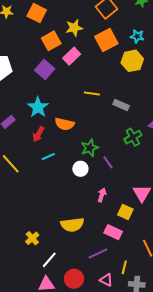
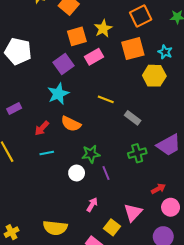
yellow star: (74, 28) -> (103, 29), turned -30
cyan star: (38, 107) -> (58, 94), moved

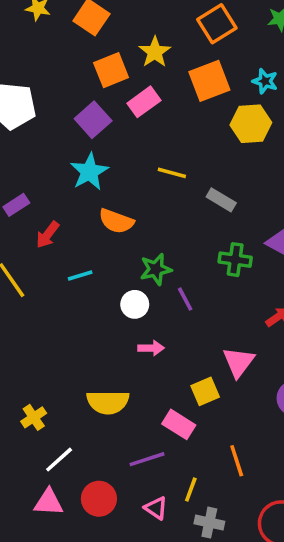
red arrow: (42, 128) -> (48, 235), moved
green cross: (137, 153) -> (235, 260), turned 30
pink arrow: (92, 205) -> (151, 348), moved, turned 64
yellow square: (112, 227) -> (205, 391), turned 35

